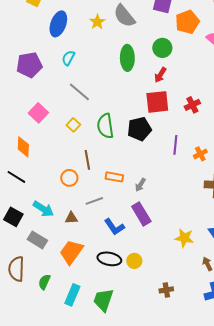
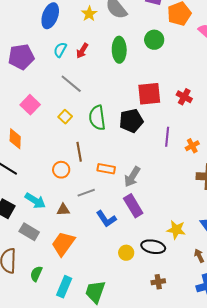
red arrow: (160, 75) -> (82, 51), moved
red cross: (192, 105) -> (184, 97), turned -35
gray arrow: (140, 185) -> (132, 177), size x1.5
black ellipse: (109, 259) -> (153, 247), moved

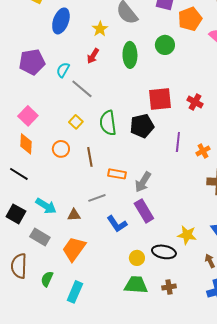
yellow star: (89, 14) -> (100, 29), moved
cyan semicircle: (60, 50) -> (63, 70), moved
pink square: (30, 105) -> (28, 116), moved
orange circle: (61, 170) -> (61, 149), moved
green trapezoid: (95, 292) -> (136, 285), moved, turned 75

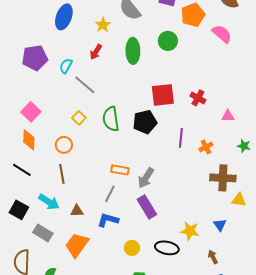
brown line: (90, 157) -> (62, 174), moved
gray line: (97, 198) -> (110, 194), moved, turned -42
blue L-shape: (117, 224) -> (108, 220), moved, turned 140
yellow circle: (137, 258) -> (132, 248), moved

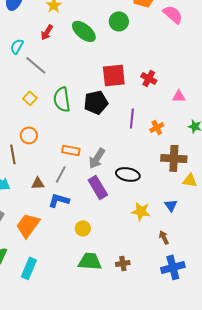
green ellipse: (133, 51) -> (84, 31), turned -50
orange circle: (64, 145) -> (29, 135), moved
brown triangle: (77, 211) -> (38, 183), moved
black ellipse: (167, 248) -> (128, 174), moved

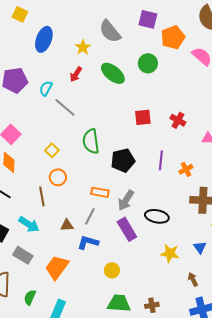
red square: (114, 75) -> (143, 117), size x0.7
yellow square: (30, 98) -> (52, 150), moved
black pentagon: (96, 102) -> (123, 160), moved

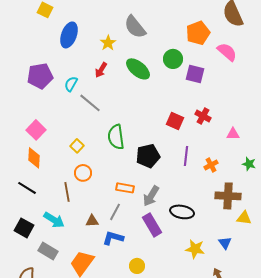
purple square: (148, 19) -> (195, 74), moved
red square: (143, 117) -> (175, 121), moved, turned 30

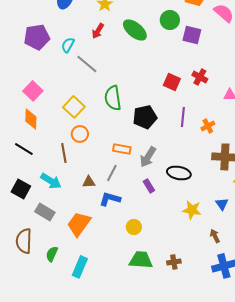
yellow square: (77, 146) -> (74, 107), size x1.5
purple rectangle: (152, 225) -> (149, 186), size x0.6

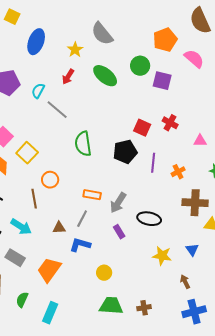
yellow square: (74, 107) -> (27, 153), moved
black pentagon: (145, 117) -> (125, 152), moved

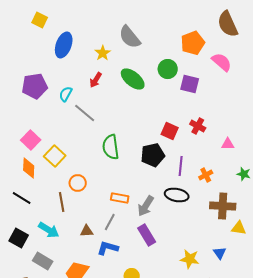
black ellipse: (149, 219) -> (177, 195), moved
purple rectangle: (119, 232) -> (147, 235), size x1.5

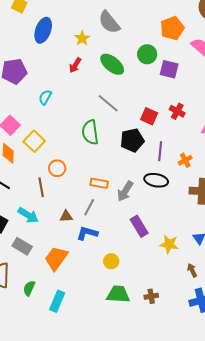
cyan semicircle: (66, 94) -> (45, 97), moved
gray line: (85, 113) -> (108, 103), moved
purple rectangle: (147, 235) -> (139, 226), moved

